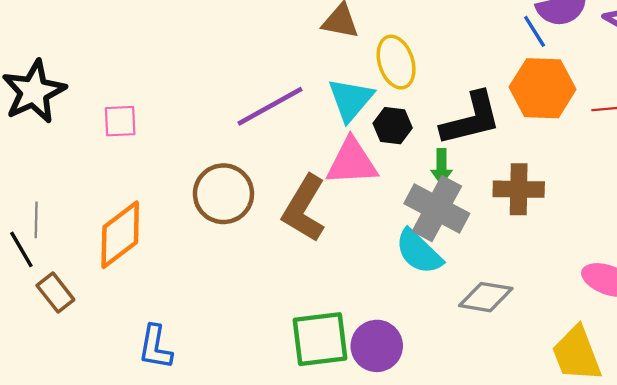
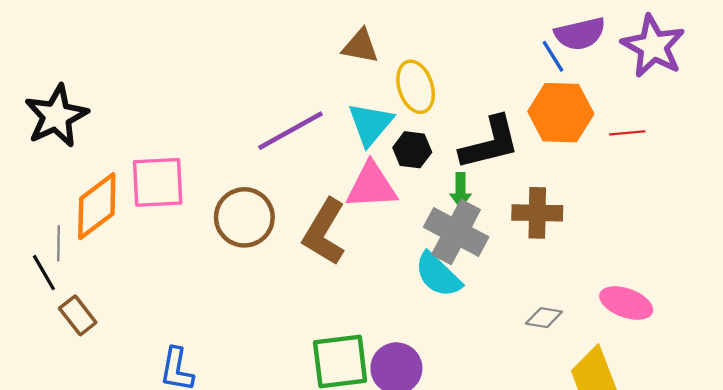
pink square: (120, 121) -> (158, 182), moved, size x1.6
orange diamond: (120, 235) -> (97, 206), moved
gray diamond: (486, 297) -> (544, 318), moved, size x0.7

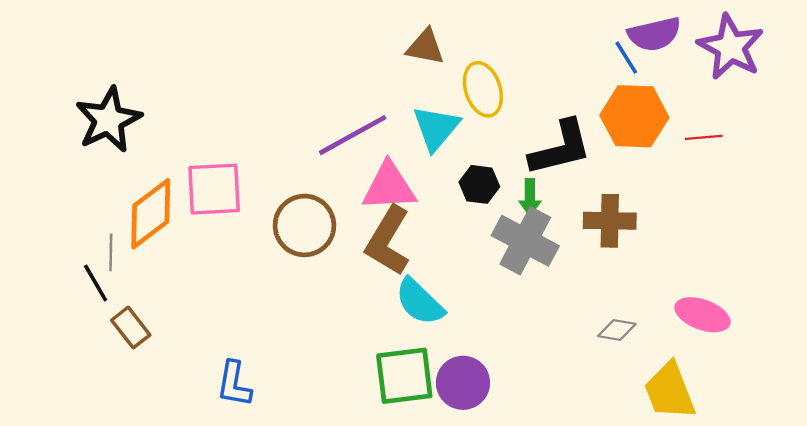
black hexagon: (412, 150) -> (479, 184), moved
pink triangle: (372, 186) -> (389, 187), moved
cyan semicircle: (438, 275) -> (420, 302), moved

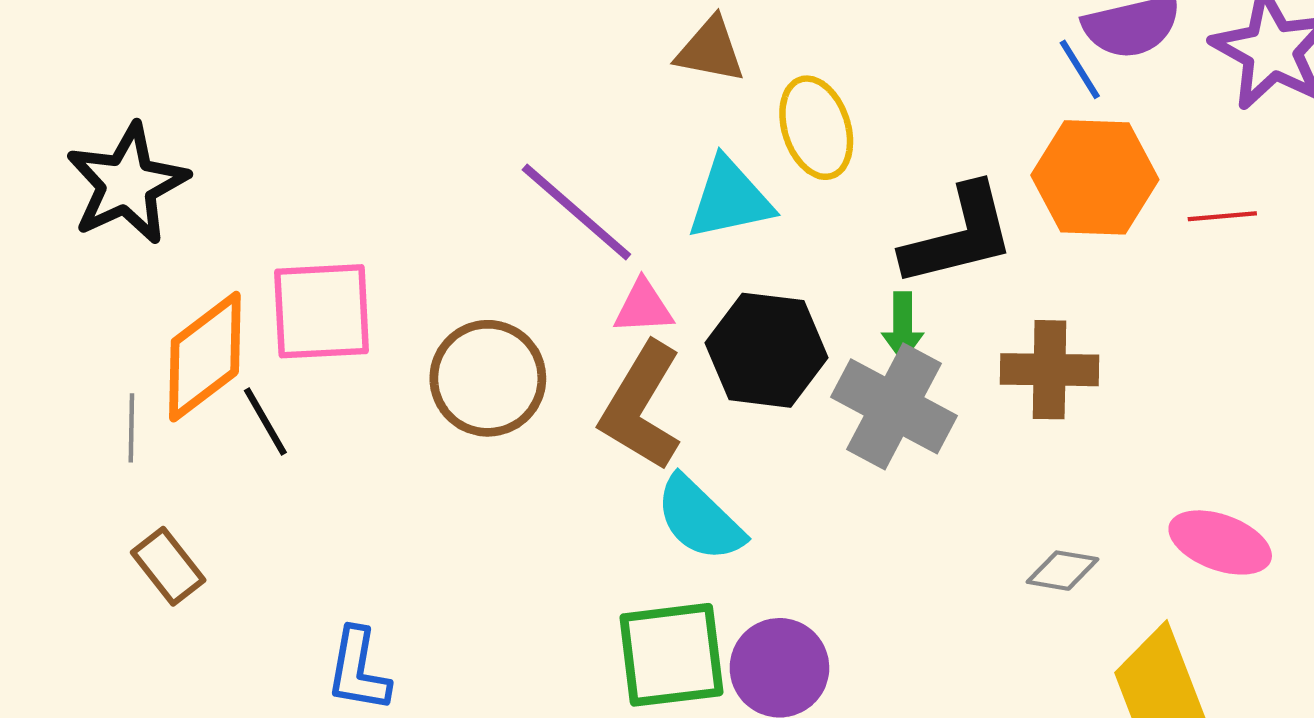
cyan triangle: (436, 128) -> (730, 199), turned 38
purple line: (353, 135) -> (576, 212), turned 70
black hexagon: (479, 184) -> (767, 350), moved, size x1.6
pink triangle: (389, 187) -> (643, 307), size x0.6
black line: (96, 283) -> (265, 421), moved

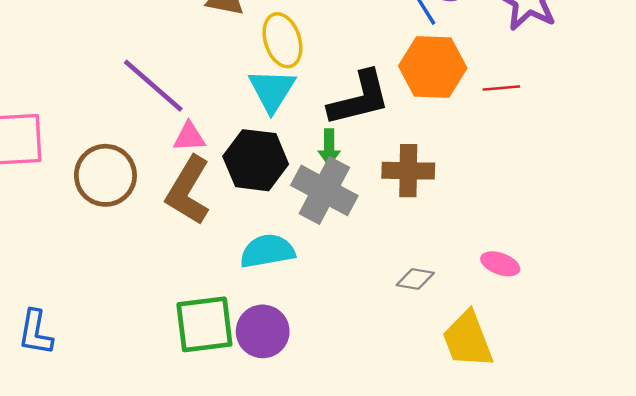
cyan triangle: (730, 199) -> (272, 90), moved, turned -46
cyan semicircle: (700, 519) -> (267, 251), moved, turned 126
pink ellipse: (1220, 542) -> (500, 264), size x0.7

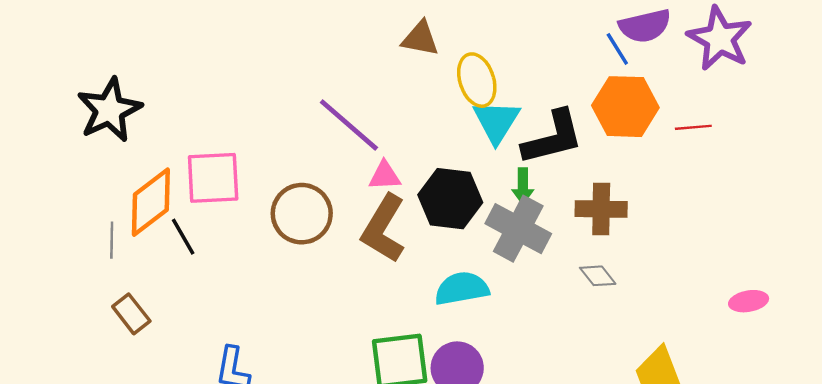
cyan triangle: (272, 90) -> (496, 121), moved
pink ellipse: (500, 264) -> (749, 301), moved, turned -30
gray diamond: (415, 279) -> (598, 276), moved, turned 42

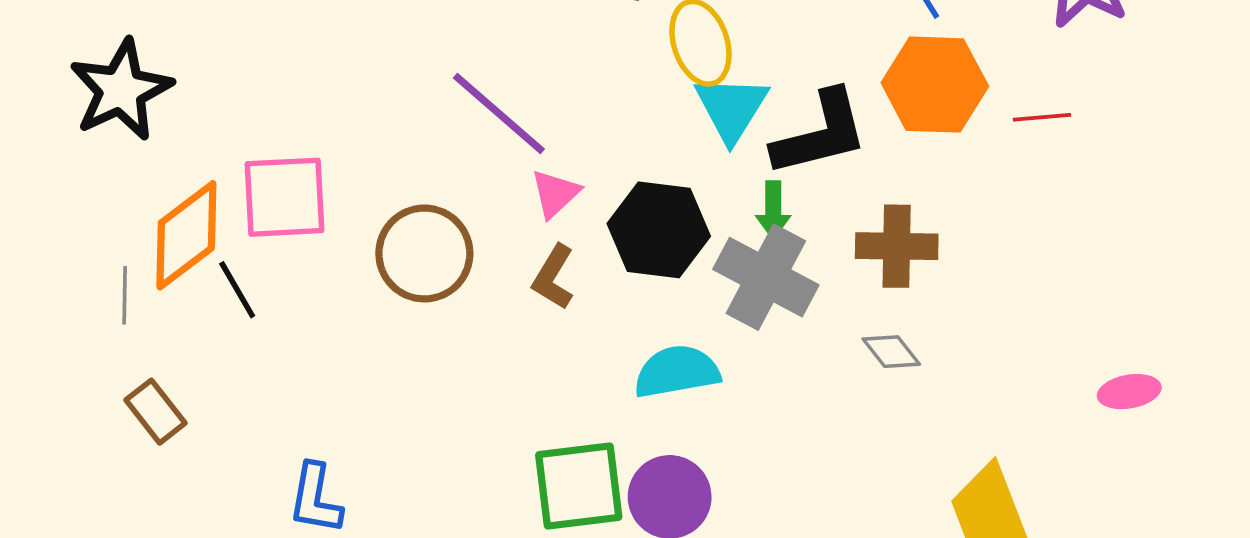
pink triangle: (385, 176) -> (555, 194), turned -40
brown L-shape: (383, 229) -> (553, 277), size x0.6

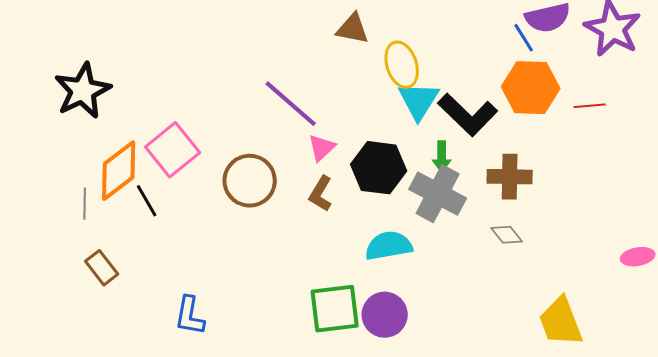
black L-shape: (820, 134) -> (468, 115), turned 58
pink square: (284, 197) -> (173, 150), turned -36

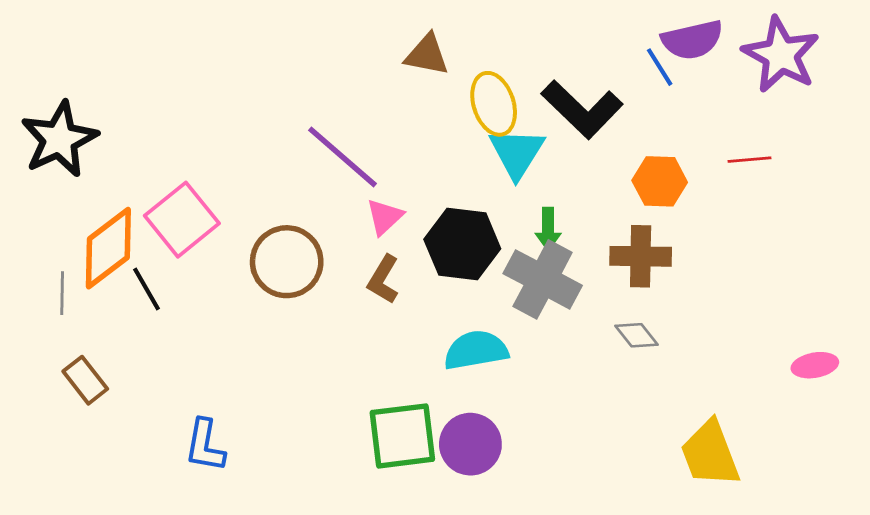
orange hexagon: (531, 88) -> (660, 181), moved, size x0.7
black L-shape: (468, 115) -> (582, 109), moved

